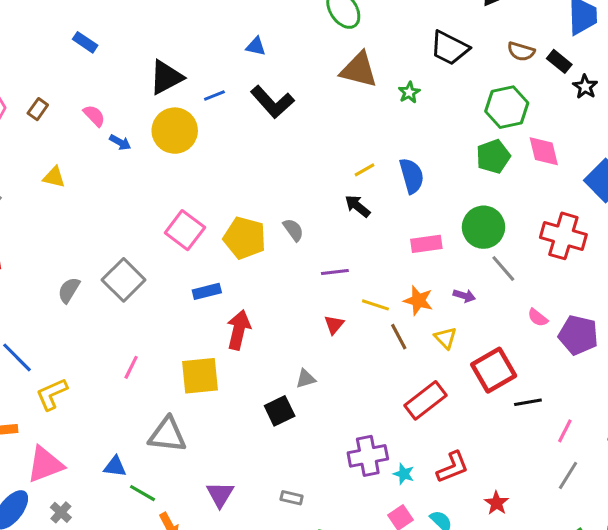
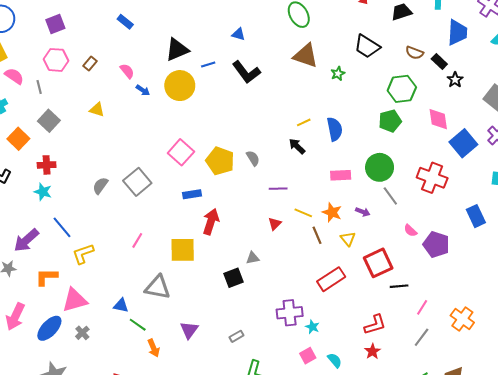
pink diamond: (544, 151) -> (438, 119), moved
red L-shape: (453, 467) -> (375, 325), moved
gray rectangle: (292, 498) -> (237, 336), turned -48

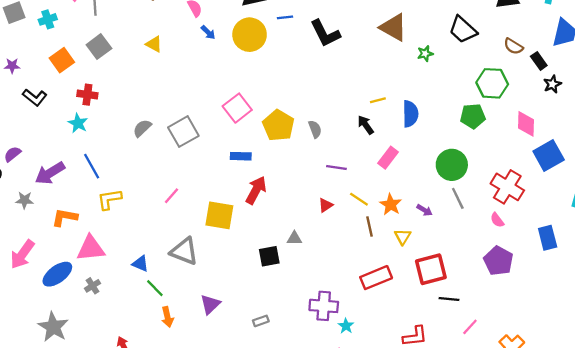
pink rectangle: (341, 175) -> (388, 158), moved, turned -60
pink semicircle: (410, 231) -> (497, 220), moved

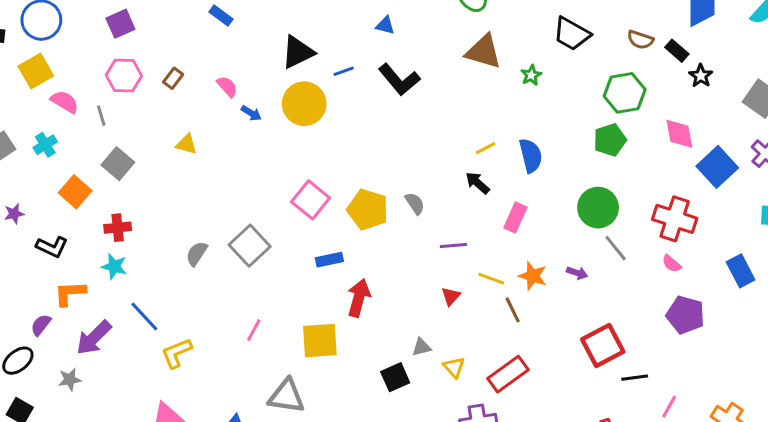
orange L-shape: (65, 217) -> (70, 293), moved
yellow triangle: (403, 237) -> (454, 367), moved
red rectangle: (376, 278) -> (508, 374), moved

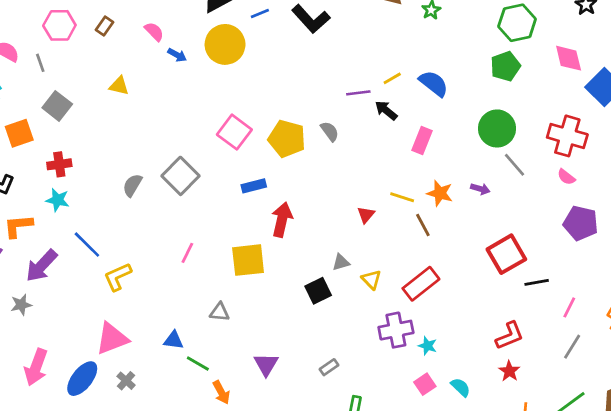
blue semicircle: (531, 156) -> (434, 83), turned -36
orange square: (75, 192) -> (19, 133), turned 32
purple line: (453, 245) -> (358, 93), moved
gray triangle: (286, 396) -> (220, 312), size x0.6

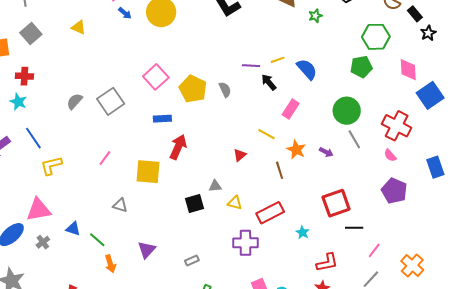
yellow line: (402, 197) -> (266, 134), moved
yellow triangle: (371, 280) -> (235, 203), turned -42
blue triangle: (173, 340) -> (73, 229), moved
cyan star: (428, 346) -> (303, 232), moved

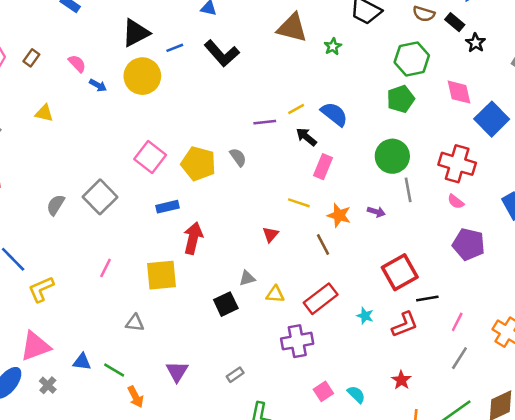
black arrow: (269, 82) -> (306, 137), moved
gray line: (354, 139) -> (408, 190), turned 30
red L-shape: (327, 263) -> (405, 324), moved

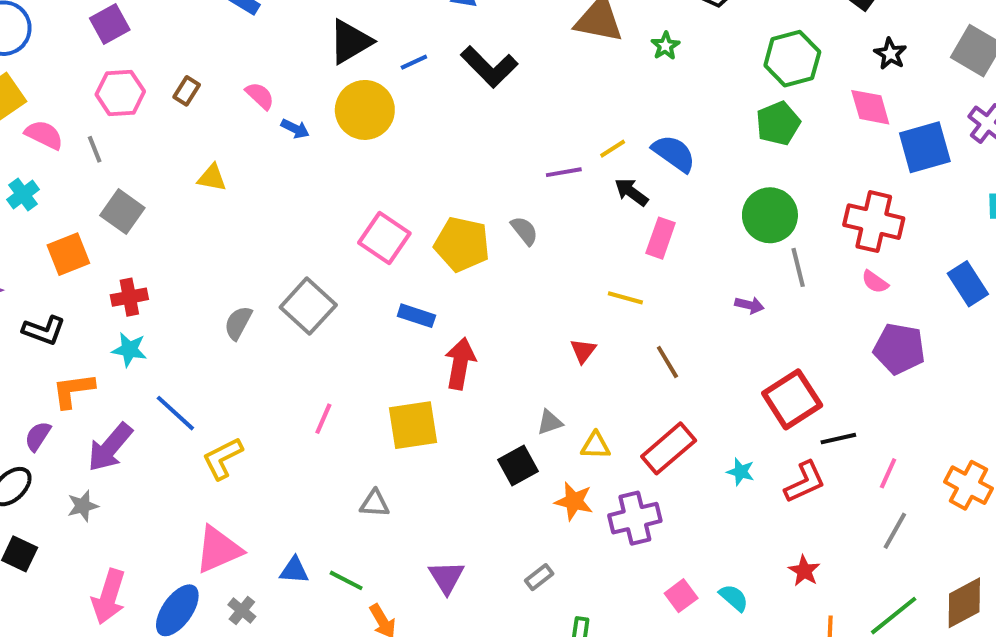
black star: (476, 43) -> (890, 54), moved
blue square: (492, 119) -> (925, 147), turned 32
blue rectangle: (167, 207) -> (416, 316), turned 35
orange star: (339, 215) -> (574, 501), moved

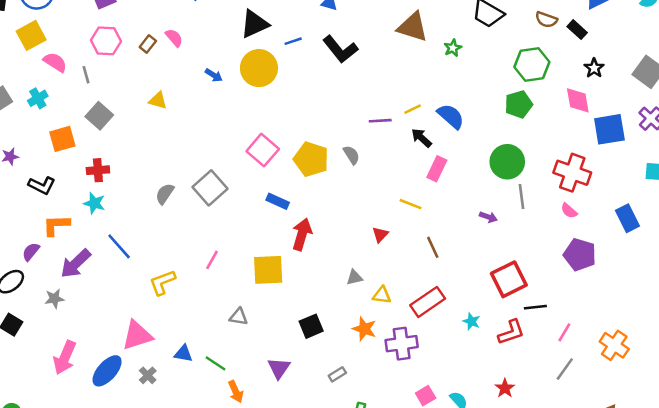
pink semicircle: (260, 96) -> (174, 38), moved
yellow L-shape: (223, 458) -> (162, 282), moved
black square: (518, 465) -> (311, 326), moved

